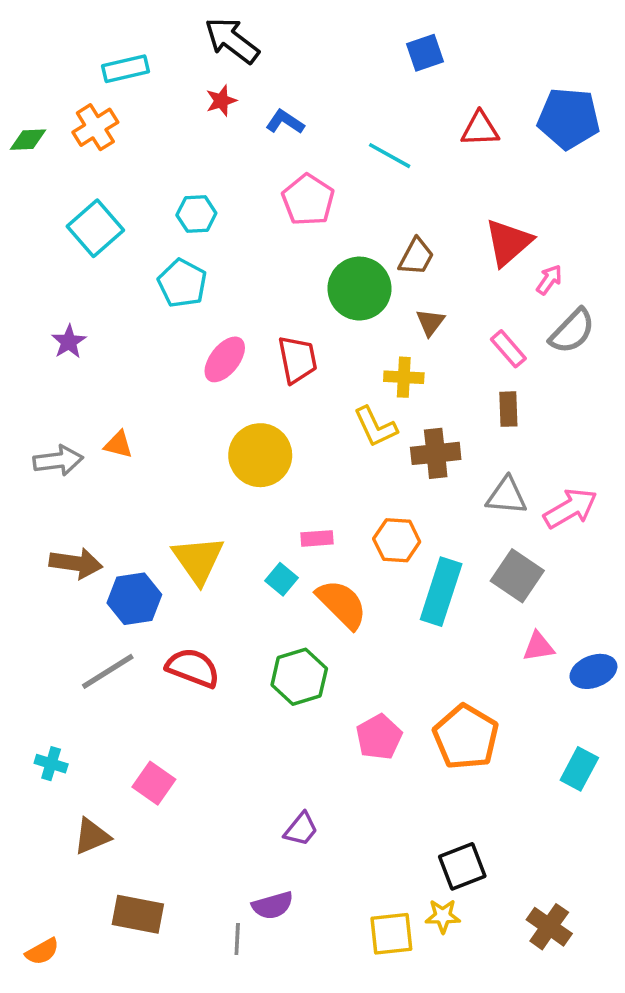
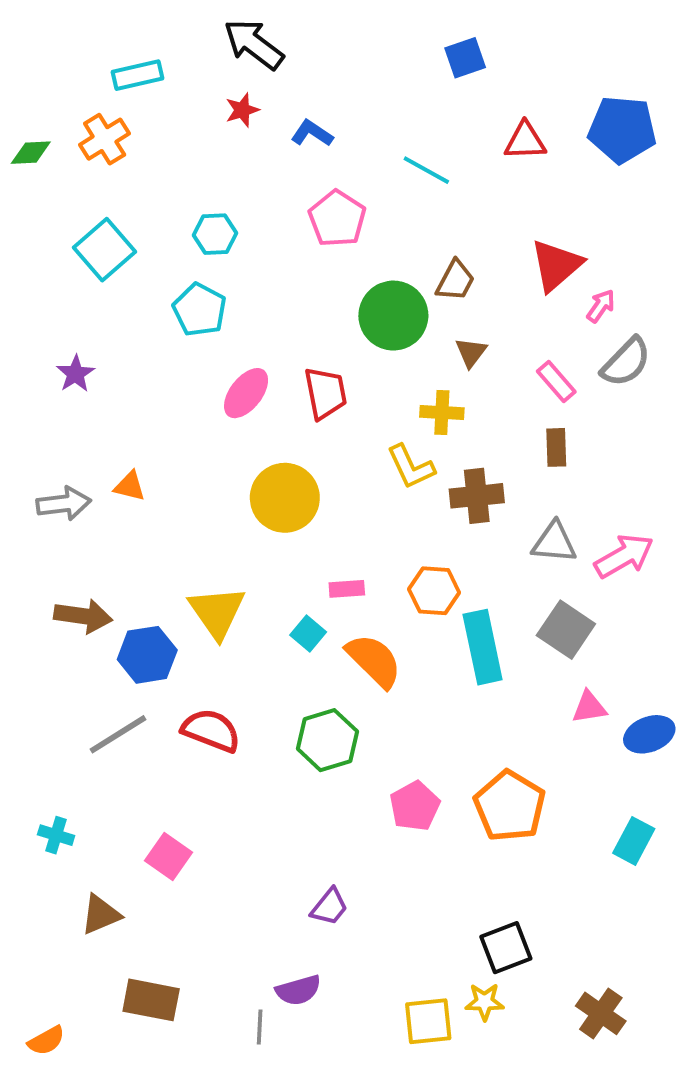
cyan rectangle: (441, 592) -> (483, 647), turned -30

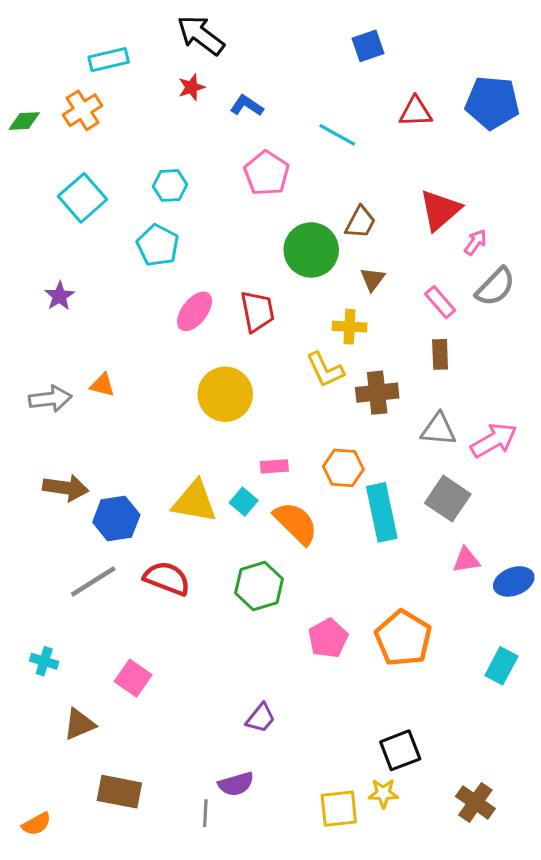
yellow triangle: (217, 612) -> (195, 502), moved, turned -45

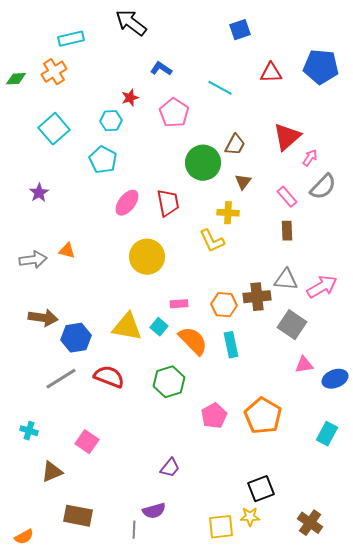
red star: (191, 87) -> (130, 98), moved
brown cross: (377, 393) -> (257, 297), moved
cyan rectangle: (382, 512) -> (231, 345), moved, size x0.7

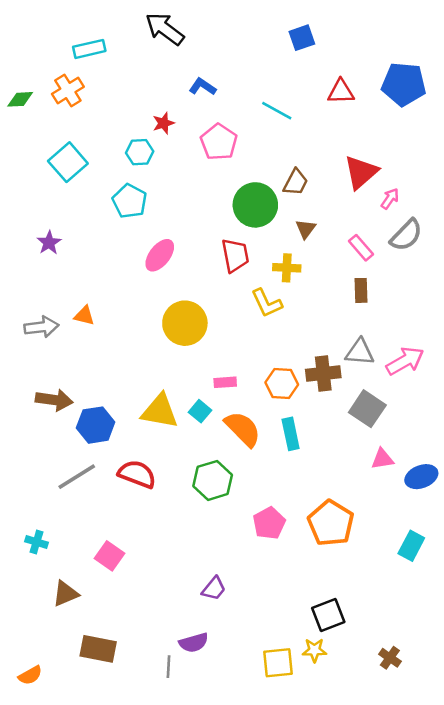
red trapezoid: (168, 203) -> (235, 255), moved
brown cross: (310, 523) -> (390, 658), size x0.7

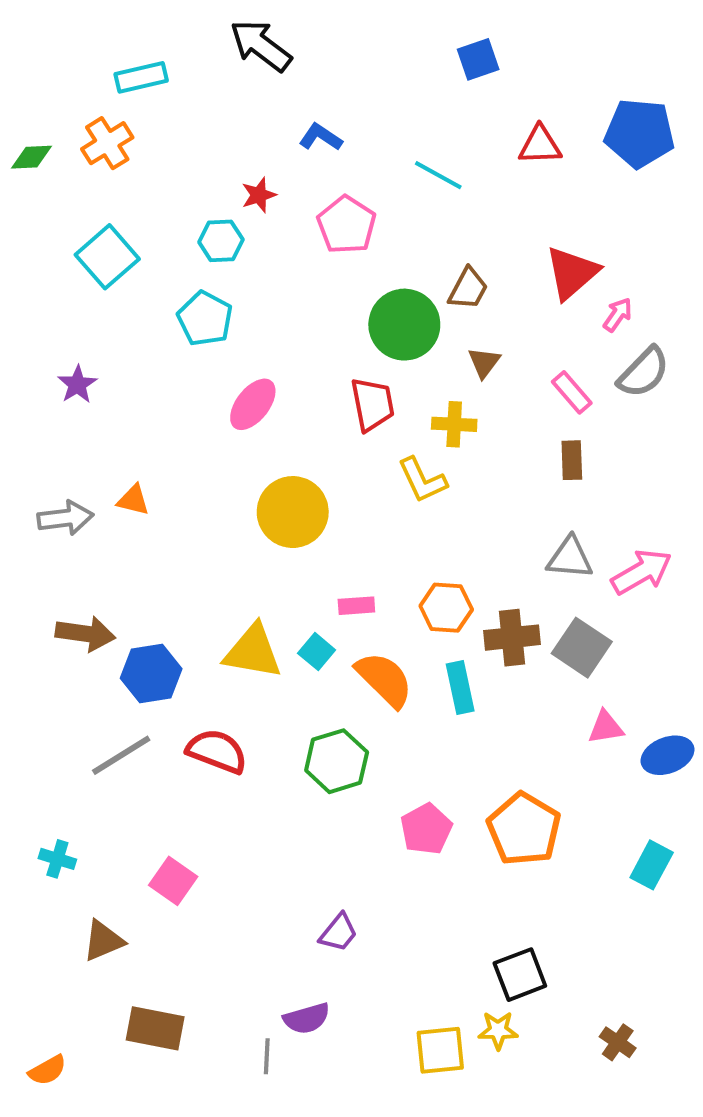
brown cross: (323, 373) -> (512, 638), moved

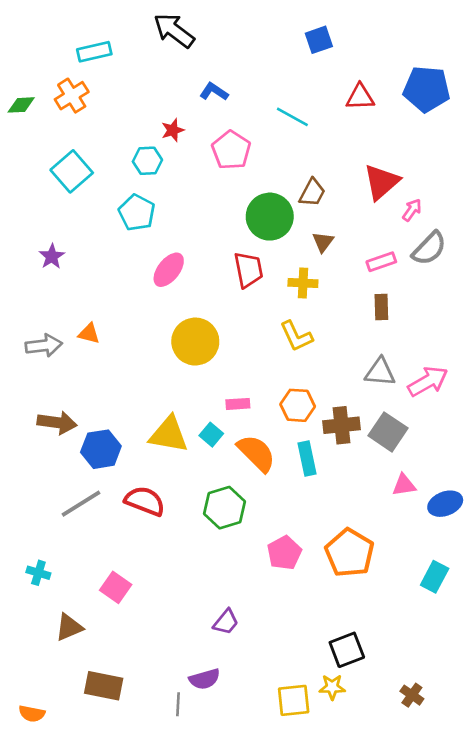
pink rectangle: (572, 392) -> (381, 262), turned -68
yellow L-shape: (422, 480) -> (296, 336), moved
orange semicircle: (47, 1070) -> (32, 714), turned 40

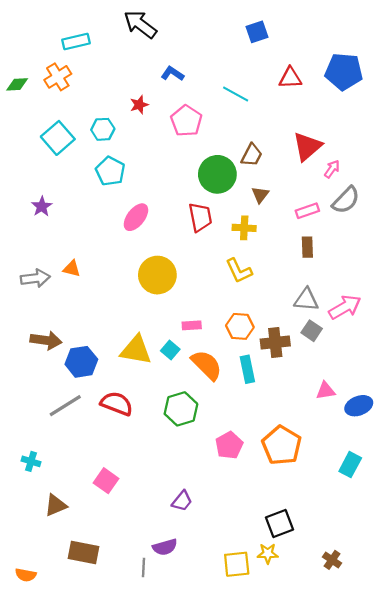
cyan hexagon: (147, 161) -> (103, 129), moved
gray square: (388, 432) -> (312, 331), moved, size x0.7
pink square: (116, 587) -> (106, 481), moved

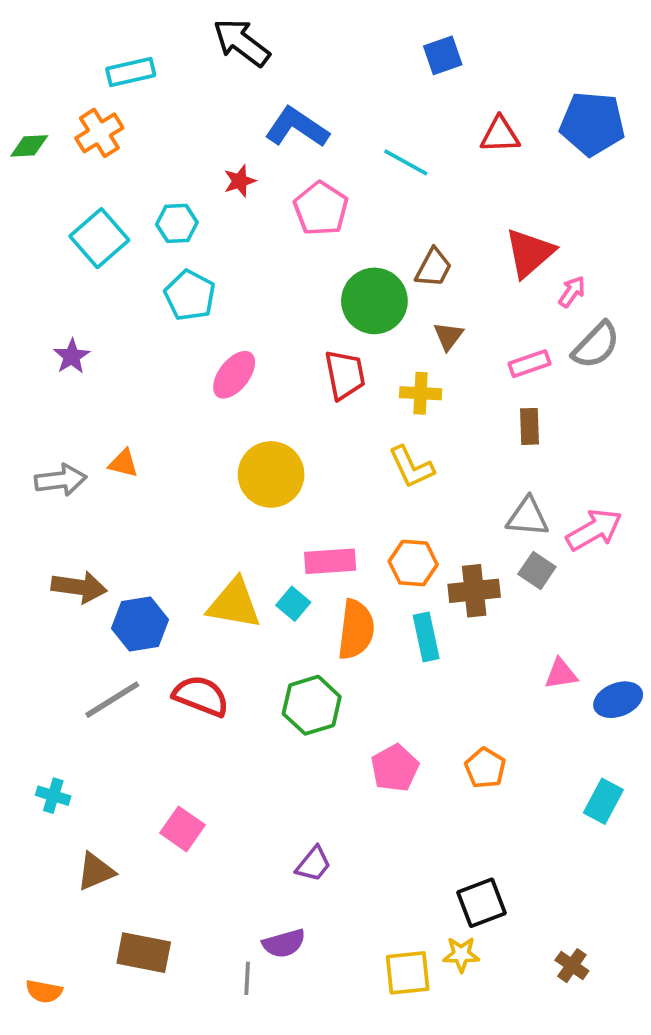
blue L-shape: (172, 74) -> (297, 127), size x1.6
pink rectangle: (192, 325) -> (330, 561), size x1.5
orange semicircle: (207, 365) -> (356, 630), turned 52
orange pentagon: (282, 445) -> (485, 768), size x0.6

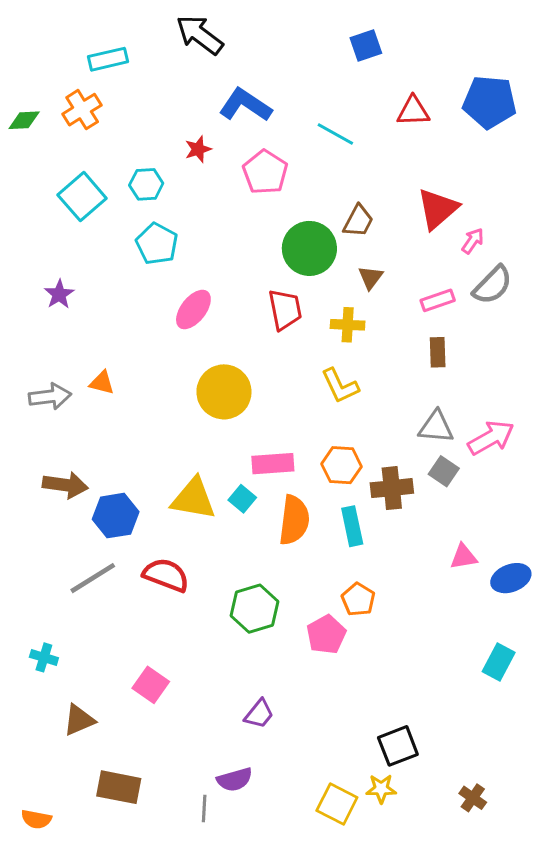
green hexagon: (312, 705) -> (255, 609), moved
orange pentagon: (485, 768) -> (358, 599), moved
yellow square: (408, 973) -> (337, 804), turned 33

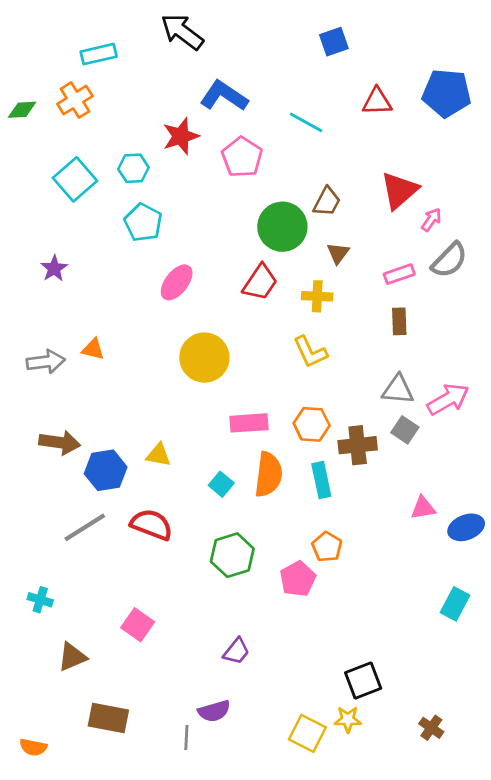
red star: (198, 149) -> (181, 136), size x1.5
red trapezoid: (285, 310) -> (260, 282), turned 45
yellow triangle: (193, 499) -> (159, 455), moved, size x0.6
cyan square: (242, 499) -> (221, 484), moved

